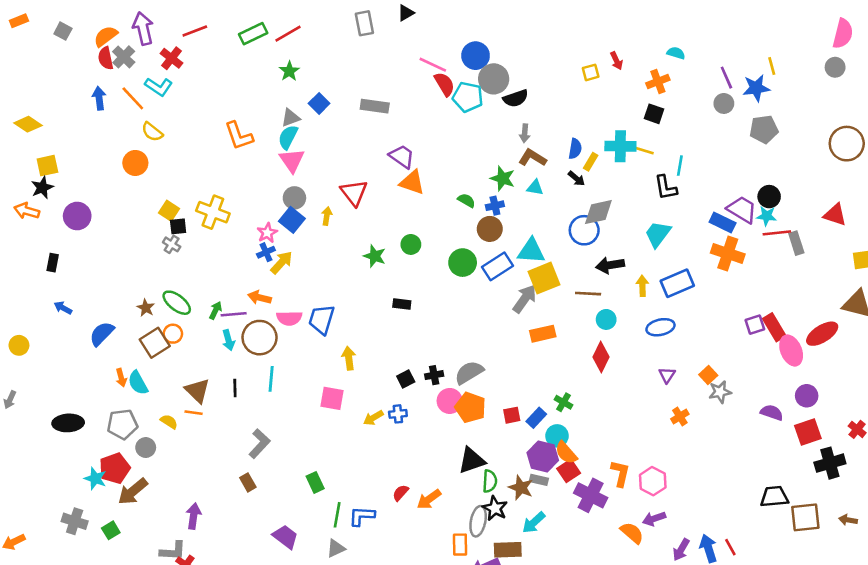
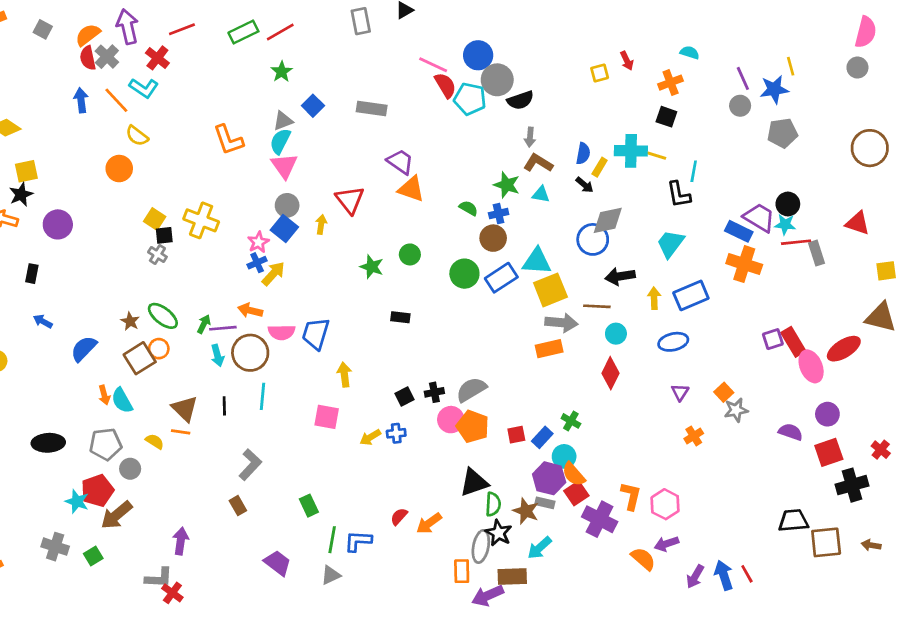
gray arrow: (525, 299) -> (561, 323), moved, turned 60

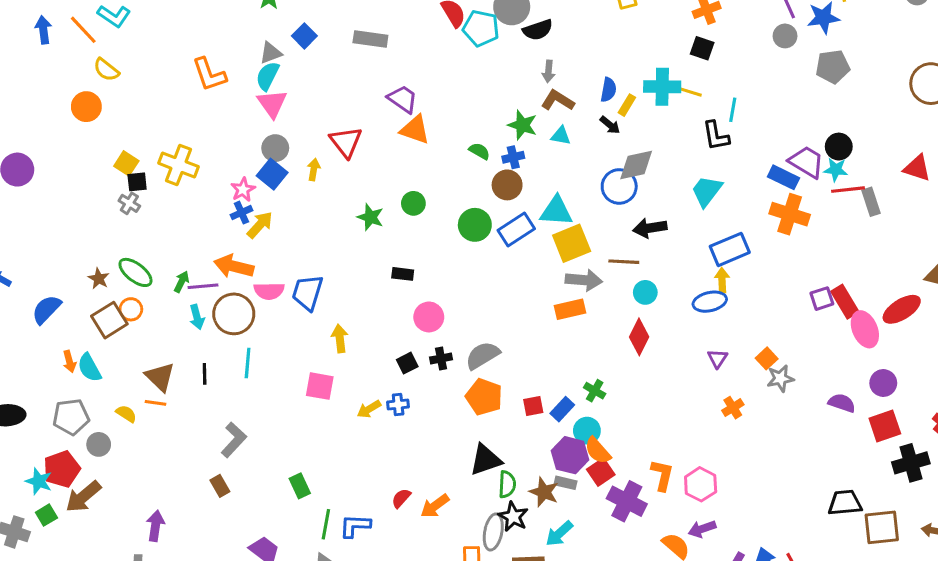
yellow arrow: (654, 298) -> (722, 280), moved
orange arrow: (250, 310) -> (234, 266), size x1.4
pink circle: (451, 420) -> (429, 317), moved
green square: (93, 556) -> (46, 515), moved

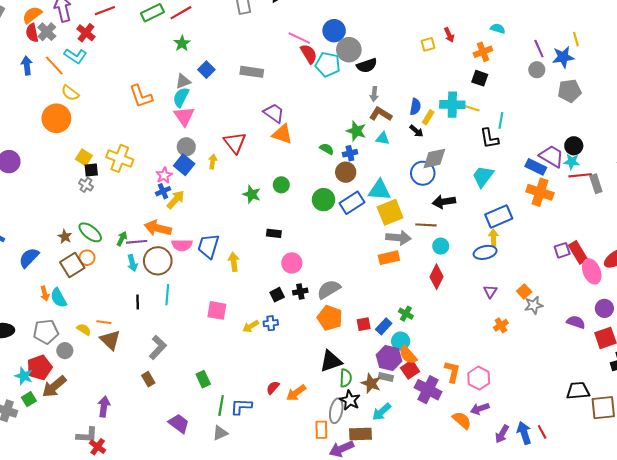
orange circle: (86, 107) -> (56, 118), size x1.4
yellow arrow: (340, 338) -> (234, 262), moved
brown triangle: (160, 377) -> (110, 340), moved

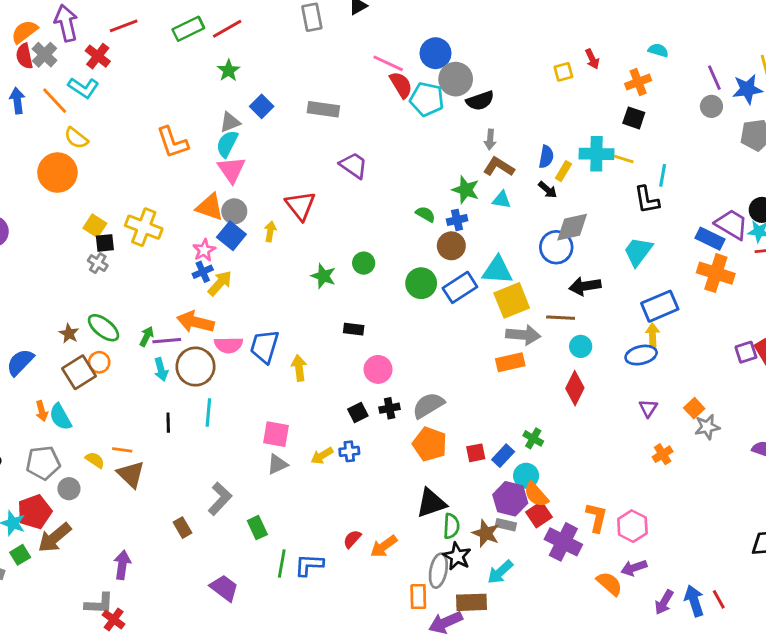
orange triangle: (282, 134) -> (210, 207), moved
gray L-shape: (158, 347) -> (220, 499), moved
gray triangle: (220, 433) -> (277, 464), moved

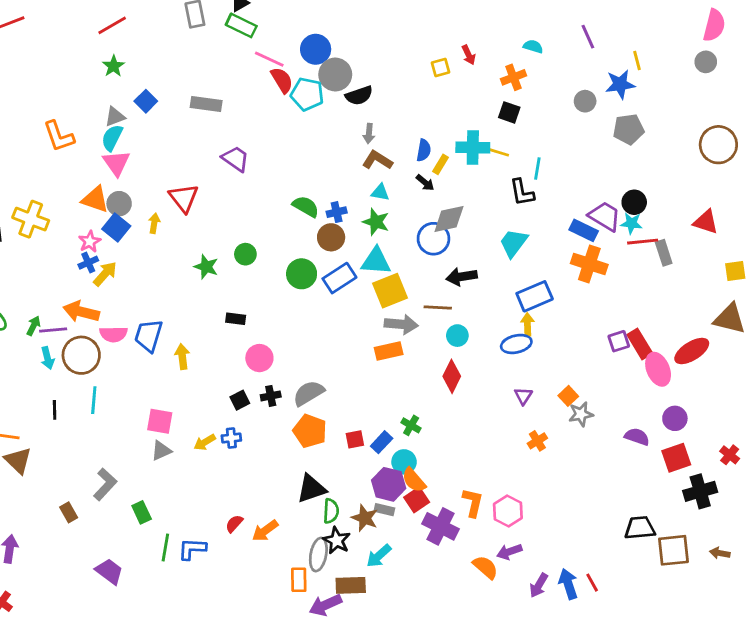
green rectangle: (188, 29) -> (241, 25), moved, turned 52
purple line: (714, 78) -> (588, 37), moved
green star: (466, 190) -> (376, 222), moved
green semicircle: (425, 214) -> (306, 206), size x1.4

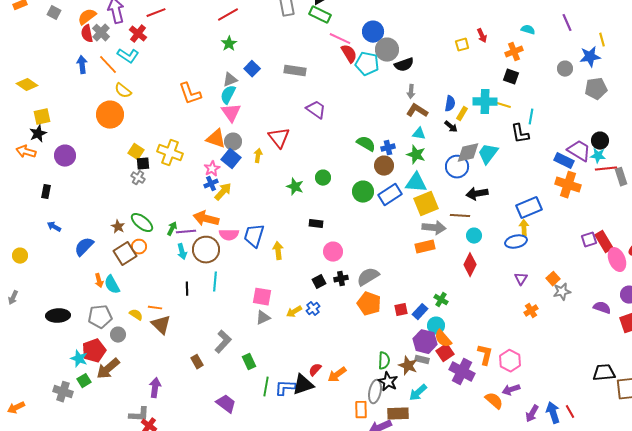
cyan trapezoid: (513, 243) -> (488, 154), moved
blue cross: (231, 438) -> (313, 309), turned -32
black triangle: (311, 489) -> (303, 385), moved

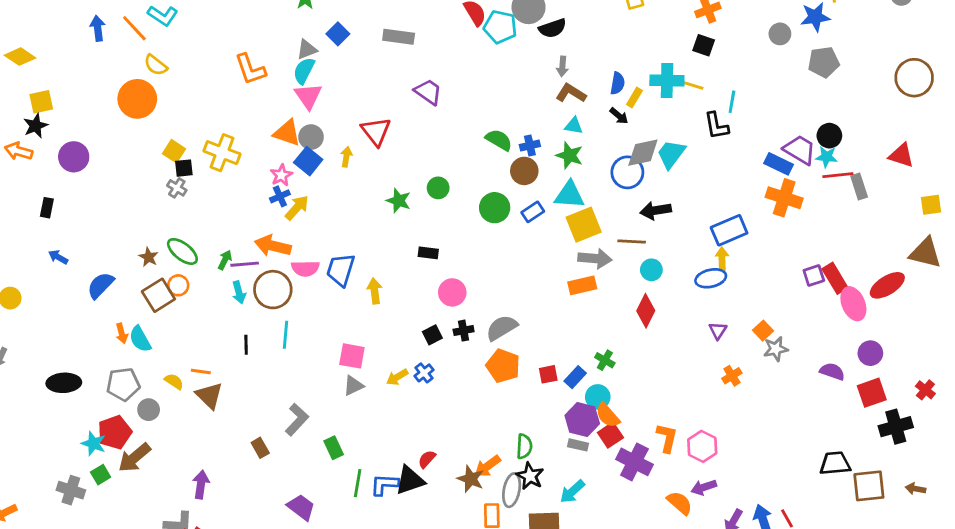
blue rectangle: (390, 195) -> (533, 212), size x0.7
brown star: (408, 366) -> (471, 479), moved
orange arrow: (337, 375) -> (488, 466), moved

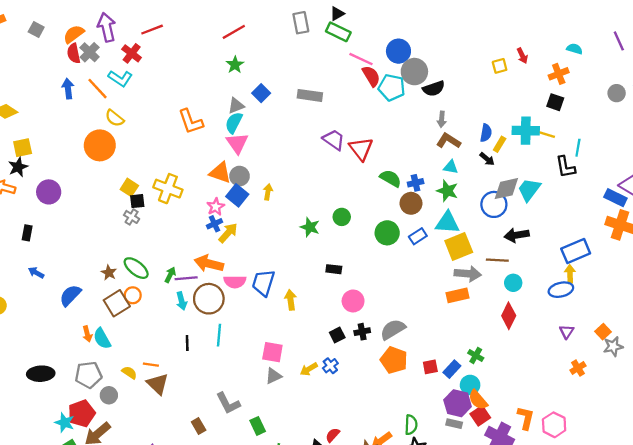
red triangle: (376, 131) -> (361, 149), moved
gray L-shape: (297, 420) -> (228, 403), turned 110

